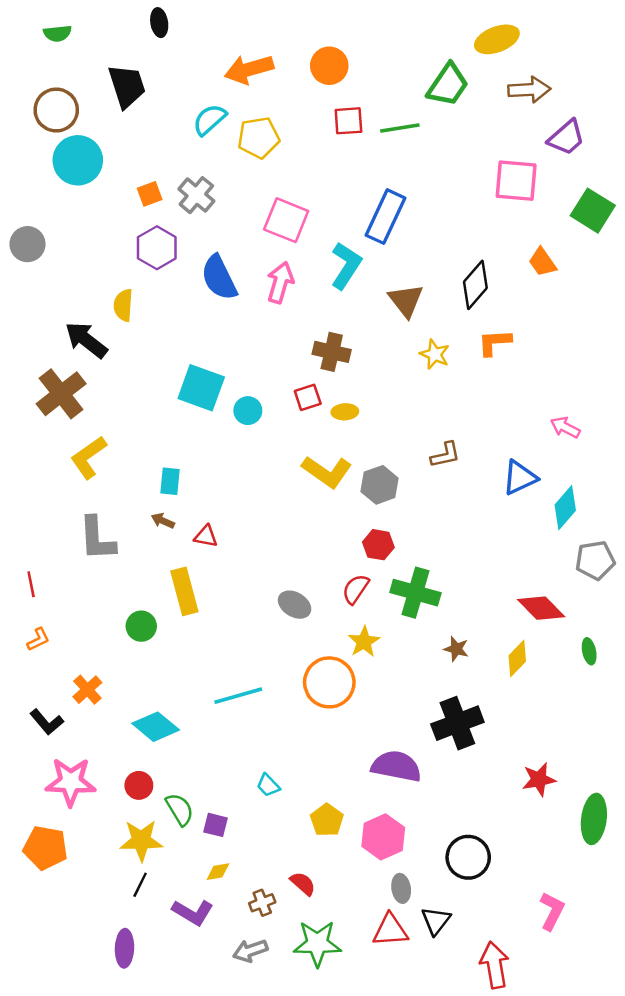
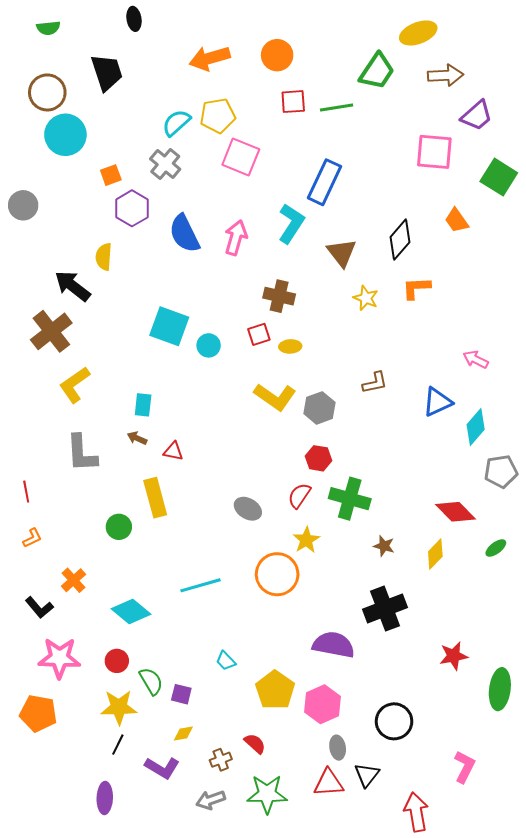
cyan semicircle: (210, 120) -> (176, 123), moved
orange square: (150, 194) -> (111, 175), moved
pink square: (286, 220) -> (241, 157), moved
green ellipse: (589, 651) -> (496, 548), turned 65
yellow pentagon: (327, 820) -> (275, 690), size x1.4

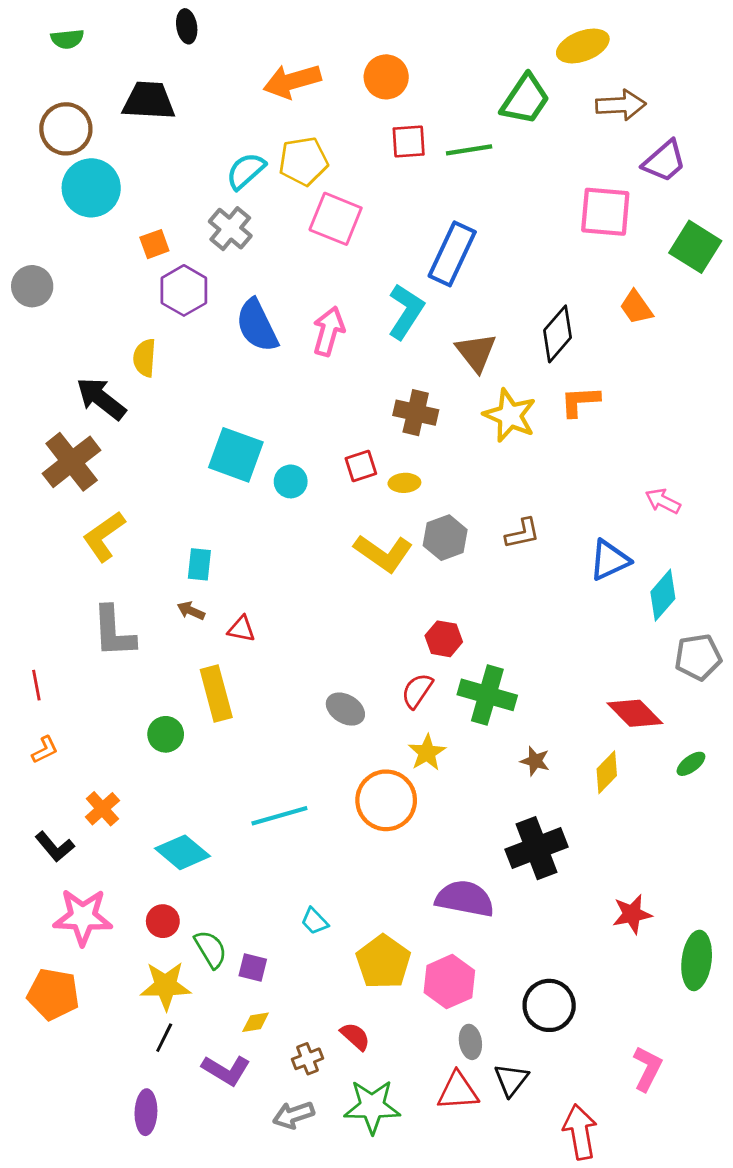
black trapezoid: (107, 72) -> (149, 101), turned -69
brown cross: (279, 296) -> (416, 413), moved
yellow star: (366, 298) -> (510, 415), size x1.5
gray hexagon: (319, 408) -> (445, 538), moved

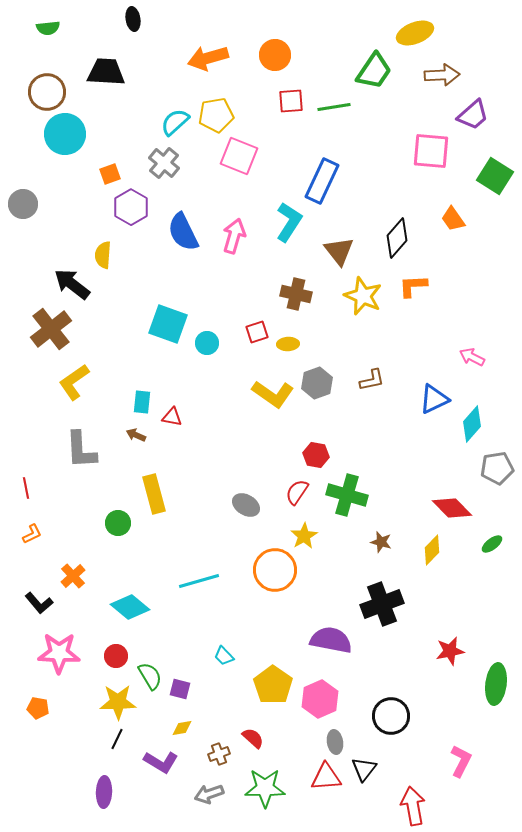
red triangle: (241, 629) -> (172, 417), moved
orange pentagon: (53, 994) -> (38, 708), size x0.6

